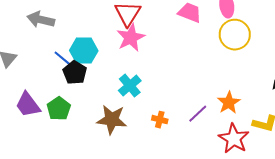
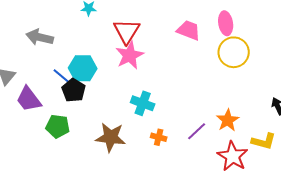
cyan cross: (130, 86) -> (143, 103), moved, turned -30
purple trapezoid: (28, 105) -> (29, 99), moved
green pentagon: (59, 109) -> (58, 126), turned -30

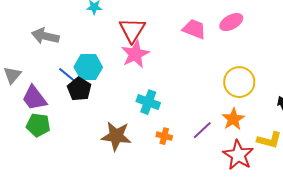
pink ellipse: (226, 23) -> (231, 22), turned 70
yellow circle: (234, 52) -> (239, 82), moved
green pentagon: (58, 126) -> (38, 125), moved

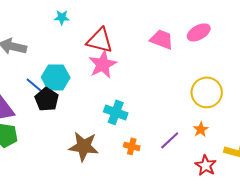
red triangle: (132, 30) -> (100, 40), turned -48
orange star: (233, 119) -> (201, 129), size x0.7
red star: (238, 155) -> (206, 165), size x0.7

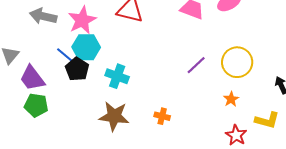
pink star: (103, 64) -> (82, 20), moved
cyan cross: (116, 112) -> (117, 76), moved
purple line: (170, 140) -> (196, 65), moved

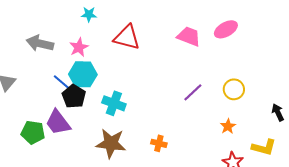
pink star: (82, 20) -> (79, 47), size x0.7
yellow circle: (237, 62) -> (234, 89), size x0.7
purple trapezoid: (32, 78) -> (58, 122), moved

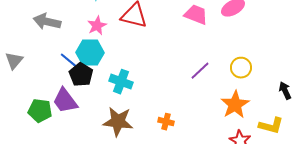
pink star: (79, 47) -> (97, 26), moved
orange star: (228, 126) -> (235, 105), size x1.8

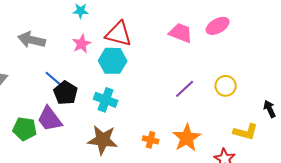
cyan hexagon: (90, 53) -> (113, 61), moved
orange star: (235, 105) -> (187, 138), moved
yellow L-shape: (271, 126) -> (246, 132), moved

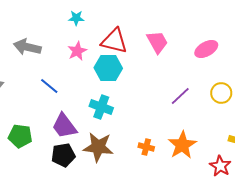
pink ellipse: (218, 26) -> (206, 49), moved
pink trapezoid: (181, 33) -> (157, 42), moved, turned 40
black pentagon: (66, 93) -> (63, 155), moved, turned 30
purple trapezoid: (50, 119) -> (64, 126), moved

